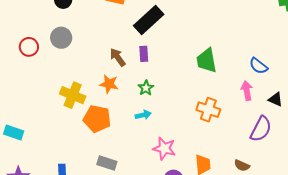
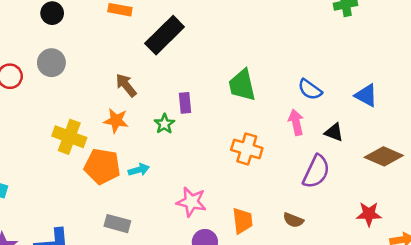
purple rectangle: (144, 54) -> (185, 103), moved
cyan arrow: (143, 115) -> (139, 170), moved

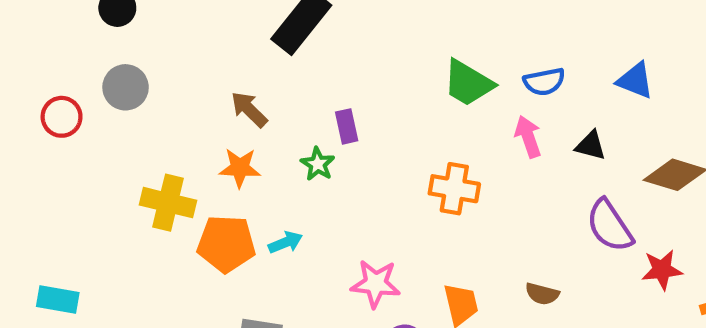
green trapezoid: (242, 85) -> (468, 83), moved, turned -40
blue semicircle: (310, 90) -> (544, 82), turned -40
purple semicircle: (316, 172) -> (610, 226), moved, turned 128

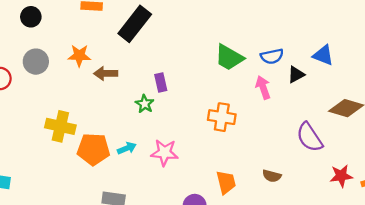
brown arrow: (249, 109) -> (106, 73), turned -45
black triangle: (591, 146) -> (296, 74), moved, turned -42
orange star: (240, 168) -> (79, 56), moved
red star: (662, 270) -> (341, 176), moved
pink star: (376, 284) -> (165, 153), moved

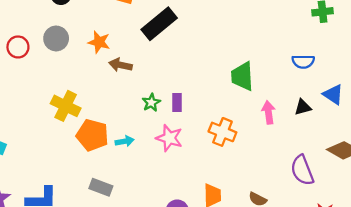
blue semicircle: (272, 56) -> (303, 62), moved
green trapezoid: (229, 57) -> (242, 76), turned 44
purple rectangle: (161, 82) -> (177, 102), moved
pink star: (165, 153) -> (169, 138), moved

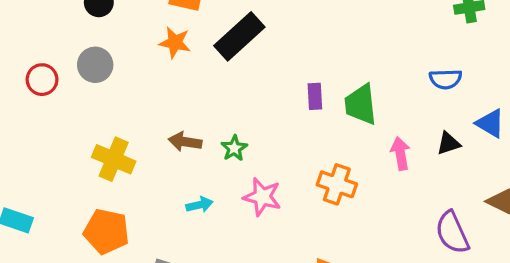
orange star: (99, 42) -> (175, 43), moved
brown arrow: (121, 65) -> (185, 142), moved
purple rectangle: (177, 102) -> (315, 96), moved
orange pentagon: (92, 135) -> (106, 231), moved

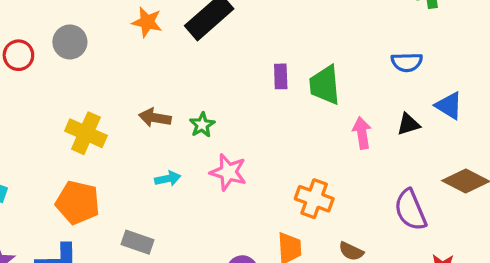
orange cross: (337, 184) -> (314, 199), moved

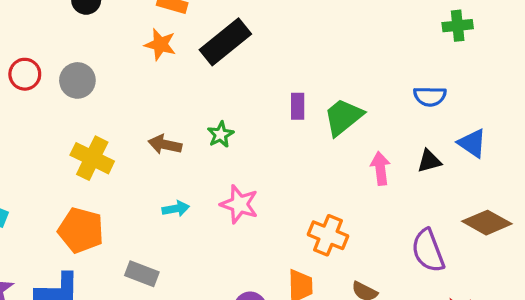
gray circle: (70, 42) -> (77, 80), moved
green trapezoid: (325, 85) -> (343, 117), turned 54
green star: (202, 125) -> (221, 134), moved

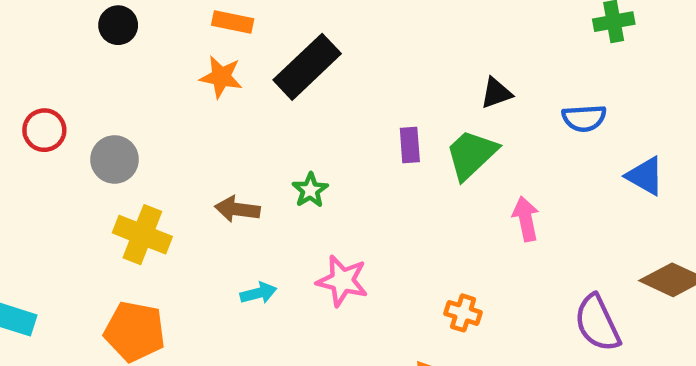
gray circle: (77, 80) -> (115, 159), moved
black triangle: (429, 161) -> (496, 93), moved
orange cross: (328, 235) -> (463, 313), size x0.7

